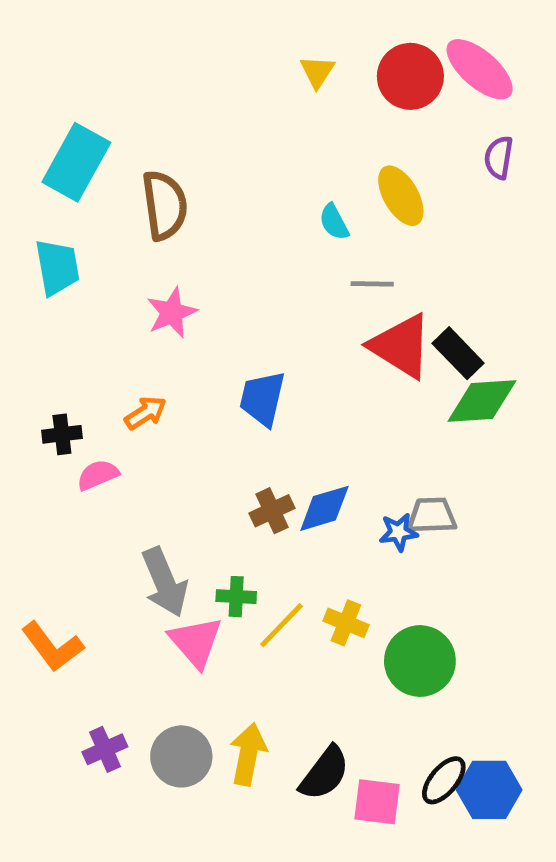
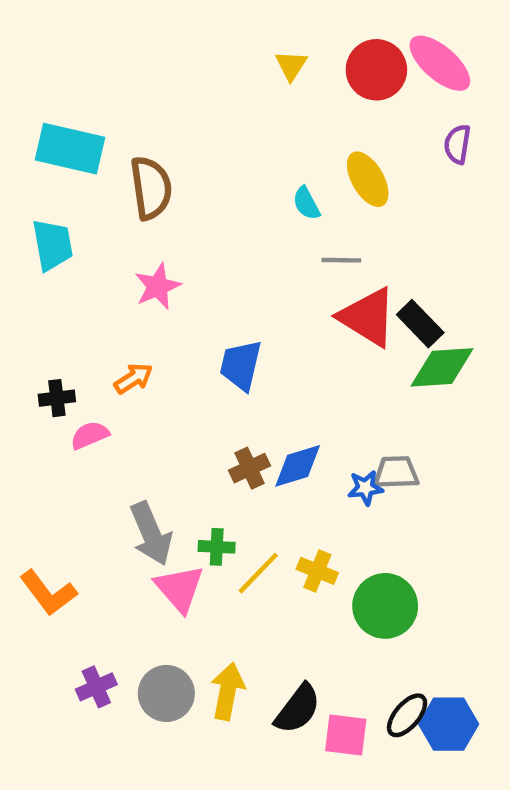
cyan rectangle: (76, 162) -> (70, 149), turned 74

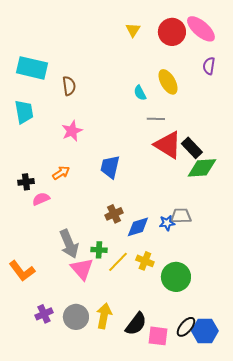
brown semicircle: (151, 188) -> (69, 86), size x0.7
blue diamond: (298, 466) -> (138, 227), moved

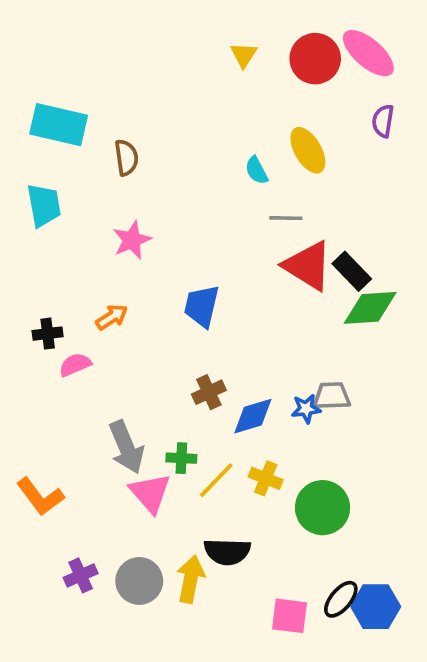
black semicircle: (136, 324) -> (227, 552), moved, turned 55

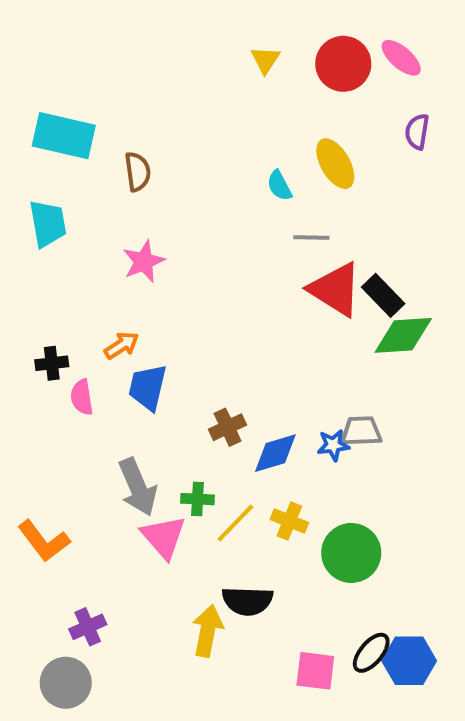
pink ellipse: (368, 53) -> (401, 58), size x0.7
blue trapezoid: (202, 306) -> (148, 387), moved
pink semicircle: (75, 365) -> (82, 397), turned -76
gray circle: (139, 581) -> (66, 683), moved

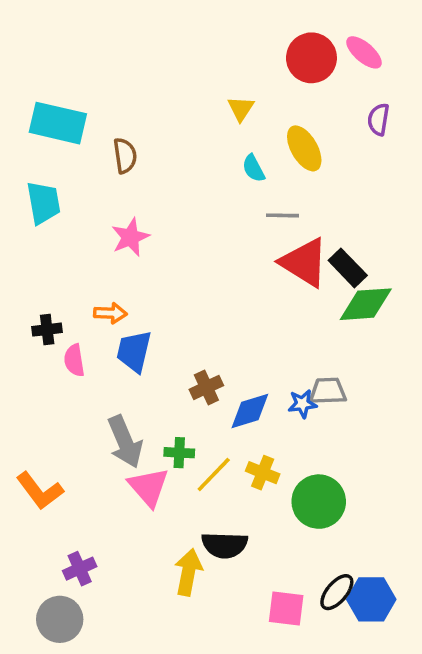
yellow triangle: (265, 60) -> (241, 109), moved
orange arrow: (122, 345) -> (110, 313), turned 36

